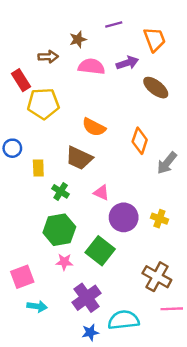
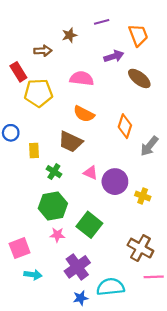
pink semicircle: (91, 67) -> (82, 78), moved
purple circle: (124, 217) -> (115, 182), moved

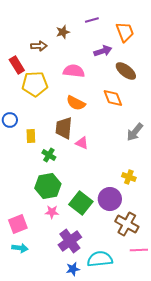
orange diamond: (125, 126) -> (113, 98), moved, turned -40
brown trapezoid: (71, 142) -> (64, 128), turned 70
pink triangle: (91, 173) -> (82, 143), moved
purple circle: (115, 182) -> (110, 199), moved
cyan arrow: (33, 275) -> (20, 248), moved

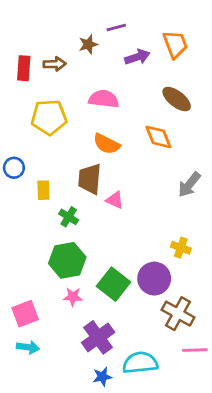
purple line: (92, 20) -> (116, 28), moved
purple arrow: (103, 51) -> (137, 57), moved
red rectangle: (17, 65) -> (24, 68), moved, turned 36

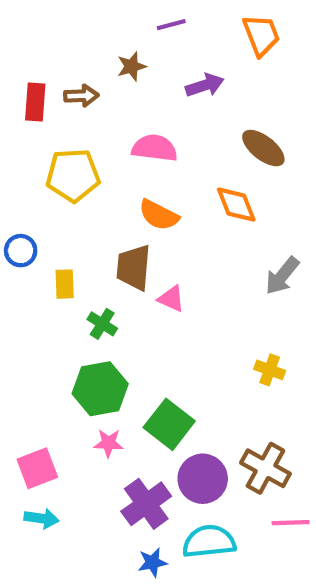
purple line: (116, 28) -> (171, 25), moved
orange trapezoid: (175, 44) -> (261, 35), moved
purple circle: (154, 279) -> (203, 479), moved

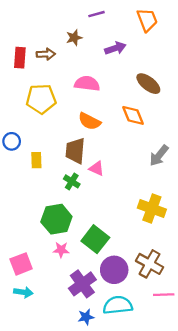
green cross: (102, 324) -> (72, 181), moved
yellow cross: (270, 370) -> (152, 209), size x1.6

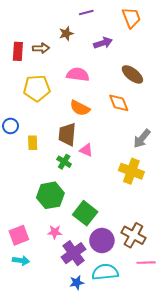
yellow cross: (152, 209) -> (131, 171), moved
pink star: (61, 250) -> (55, 232), moved

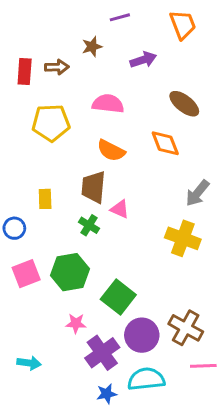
blue circle: (11, 126) -> (14, 228), moved
pink square: (19, 235) -> (26, 274), moved

